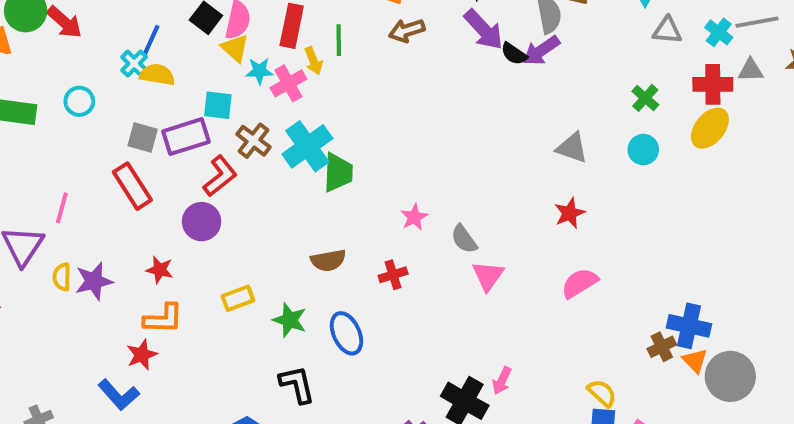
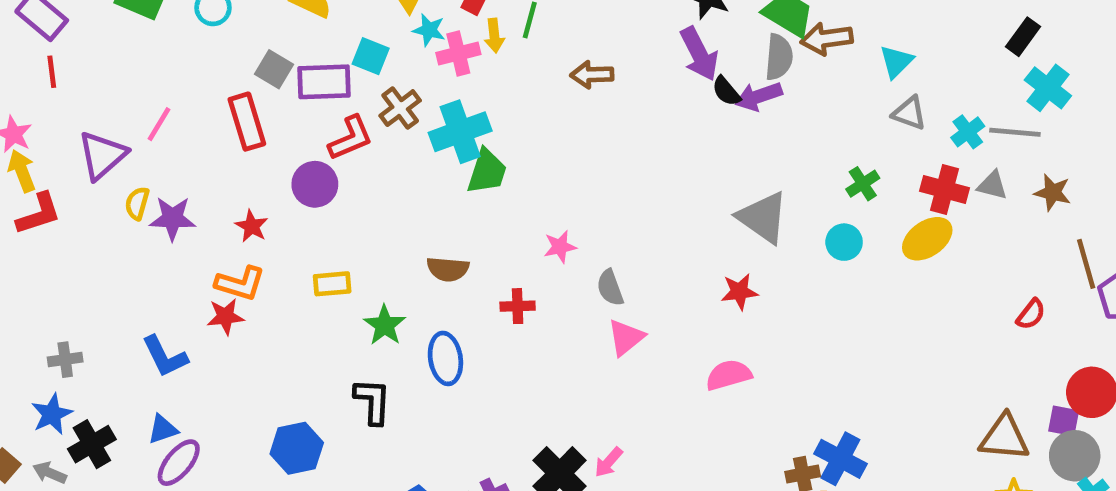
brown arrow: (407, 30) -> (592, 75), moved
gray triangle: (572, 148) -> (763, 217), size x1.4
red star: (142, 355) -> (225, 317), moved

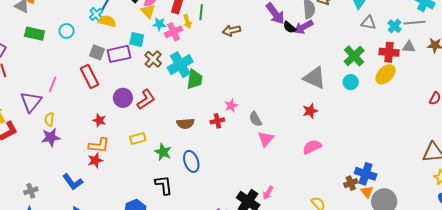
red L-shape: (351, 138) -> (146, 99), moved
green cross: (863, 184) -> (354, 56), size x1.5
purple star: (173, 218) -> (51, 137), moved
red cross: (518, 306) -> (217, 121), moved

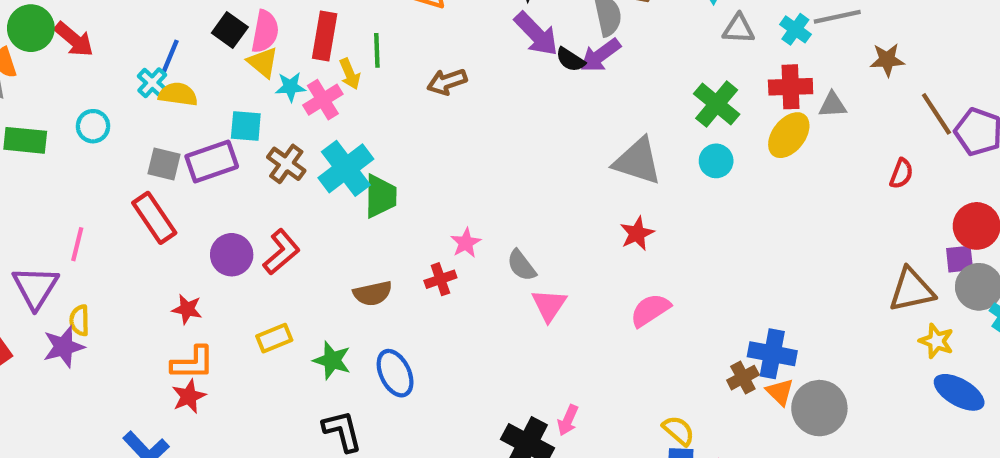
gray triangle: (409, 47) -> (832, 105), moved
purple star: (51, 137) -> (64, 347), moved

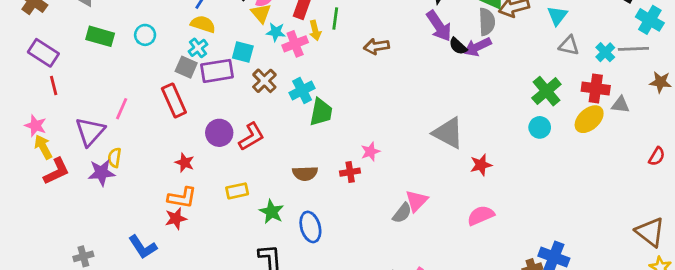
cyan cross: (152, 83) -> (198, 48), moved
gray triangle: (638, 161) -> (448, 133), moved
cyan cross: (346, 168) -> (302, 90), size x0.7
gray semicircle: (521, 265) -> (402, 213), moved, turned -115
brown triangle: (912, 290) -> (650, 232), turned 40

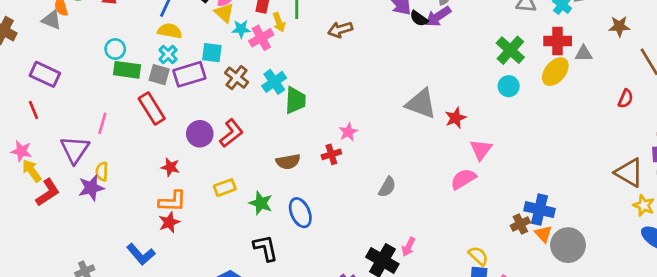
green rectangle: (100, 36) -> (127, 70), moved
purple rectangle: (43, 53) -> (45, 74), moved
red star: (481, 165) -> (456, 118), moved
pink triangle: (417, 201) -> (481, 150), moved

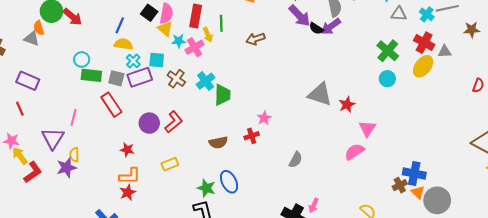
red cross: (558, 41) -> (424, 43), turned 30
cyan cross: (168, 54) -> (133, 61), moved
green star: (261, 203) -> (206, 188), moved

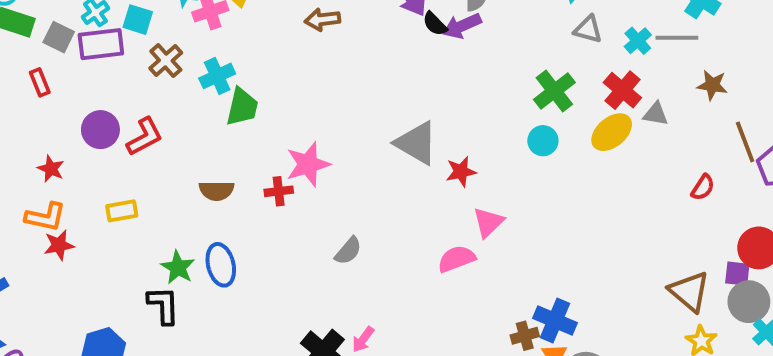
red rectangle: (111, 105) -> (40, 82), size x0.6
pink star: (264, 118) -> (308, 164), size x1.6
red star: (128, 192) -> (59, 245), moved

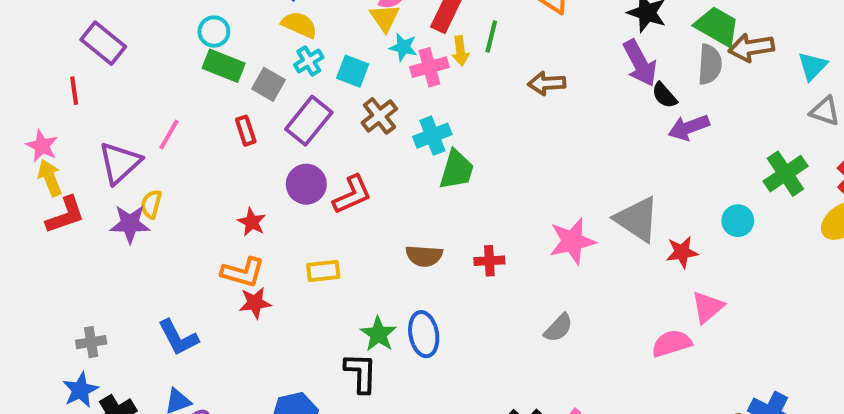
purple arrow: (462, 26) -> (689, 127), moved
purple rectangle: (101, 44) -> (309, 121), moved, turned -48
cyan circle: (543, 141) -> (738, 221), moved
pink star: (308, 164) -> (572, 241), moved

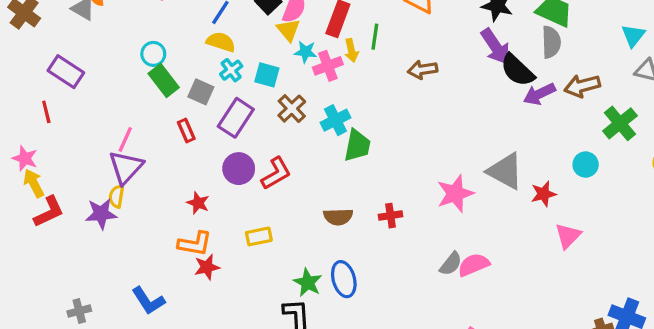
brown arrow: (751, 47) -> (582, 86), moved
green rectangle: (224, 66) -> (164, 81), turned 36
black semicircle: (664, 95) -> (517, 70), size x1.6
purple triangle: (120, 163) -> (126, 167), moved
pink semicircle: (672, 343) -> (474, 265), moved

